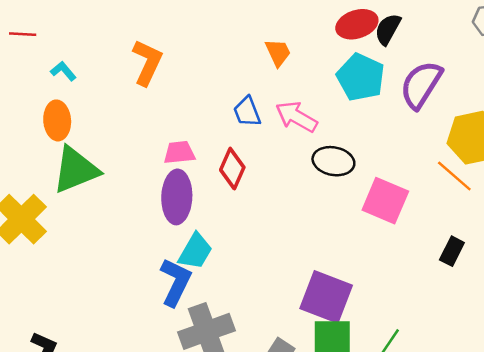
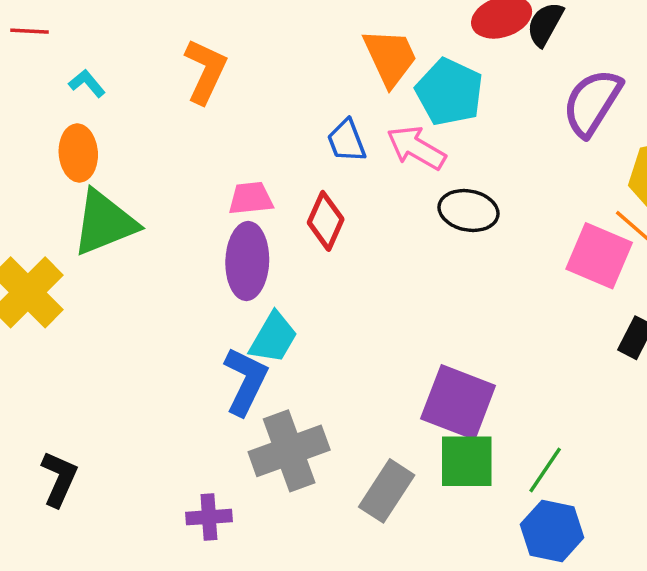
orange trapezoid: (278, 53) -> (390, 57), size x1.5
cyan pentagon: (361, 77) -> (449, 92), moved
pink square: (385, 201) -> (599, 256), moved

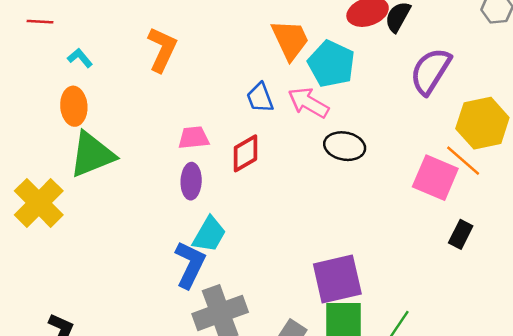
red diamond: (326, 221) -> (245, 153), turned 36
purple ellipse: (247, 261) -> (191, 181), size x0.7
purple square: (458, 402) -> (337, 279), turned -34

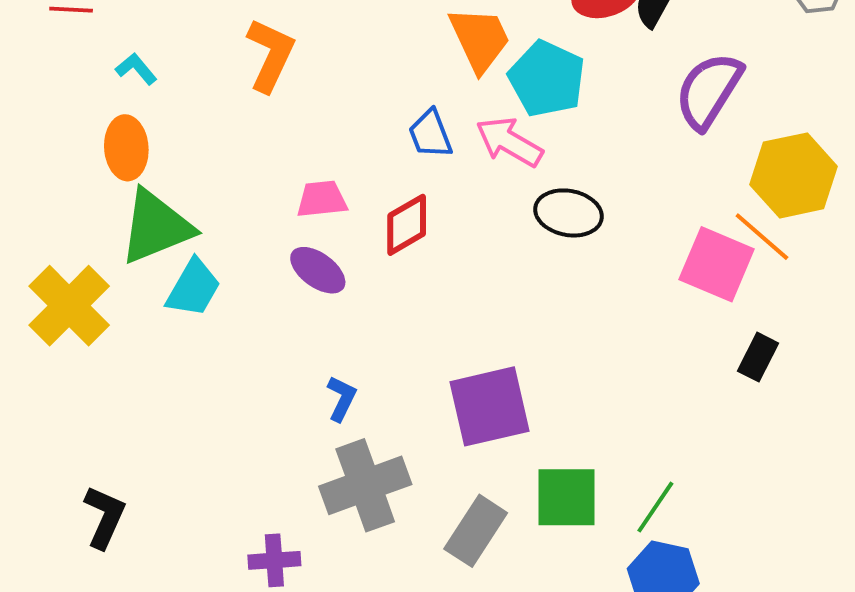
purple ellipse: (191, 181) -> (318, 270), turned -56
cyan trapezoid: (209, 234) -> (193, 288), moved
blue L-shape: (190, 265) -> (341, 399), moved, size x0.6
purple square: (337, 279) -> (490, 406), moved

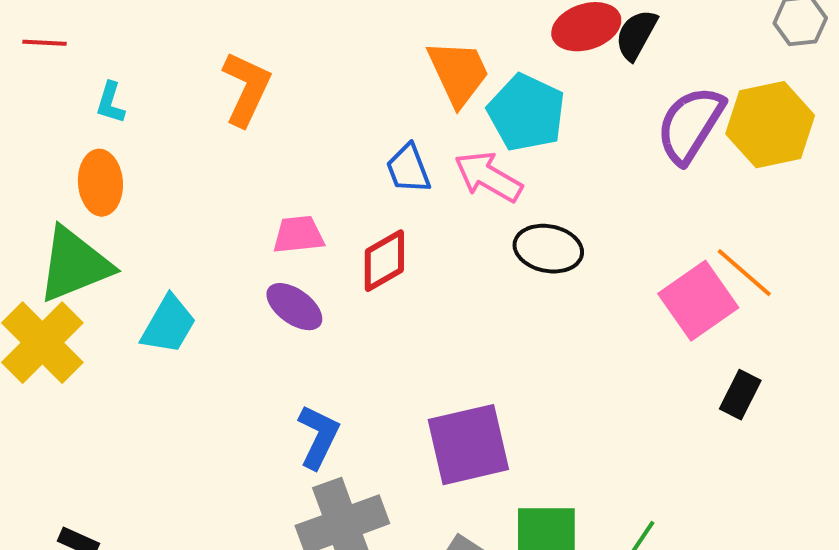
cyan L-shape: (136, 69) -> (110, 103), turned -123
yellow hexagon: (794, 175) -> (770, 125), moved
green triangle: (156, 227) -> (74, 265), moved
pink square: (717, 264) -> (698, 301), turned 32
blue L-shape: (341, 399) -> (318, 437), size x1.4

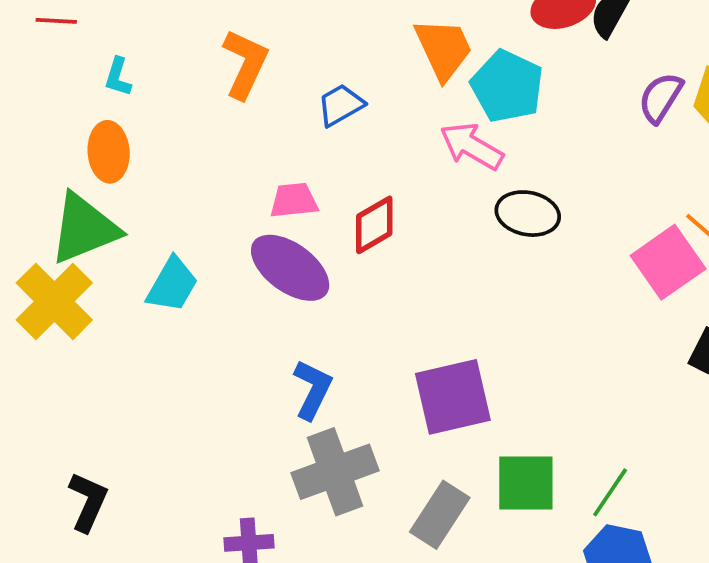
purple semicircle: (690, 125) -> (661, 98), size x0.7
blue trapezoid: (408, 169) -> (341, 105), moved, turned 81
purple ellipse: (294, 307) -> (290, 268), size x1.5

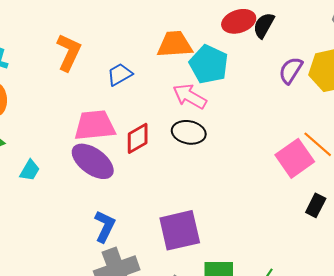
orange trapezoid: (444, 49) -> (175, 44), turned -69
pink trapezoid: (294, 200) -> (95, 125), size x1.6
black ellipse: (528, 214) -> (189, 132), moved
cyan trapezoid: (172, 285) -> (30, 170), size x0.7

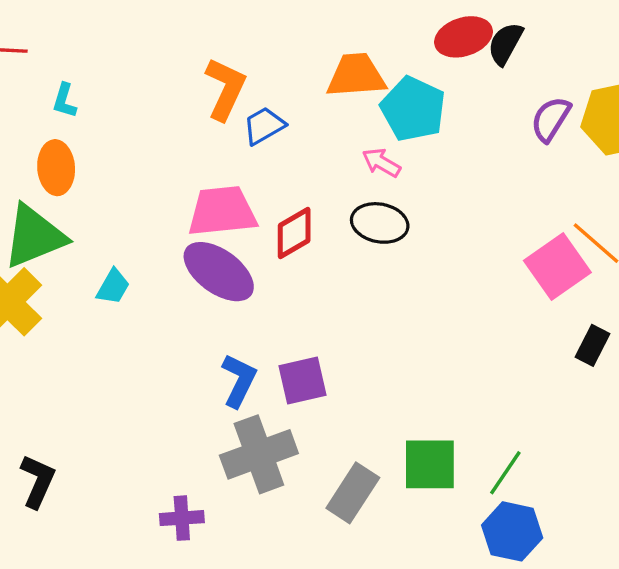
orange L-shape: (69, 52) -> (225, 89), moved
pink arrow: (190, 96) -> (381, 163), size x0.7
purple square: (180, 230) -> (303, 381), moved, size x0.7

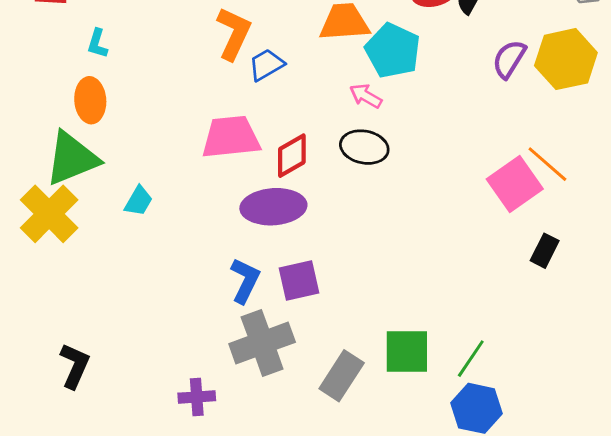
purple ellipse: (219, 272) -> (273, 207), moved, turned -40

